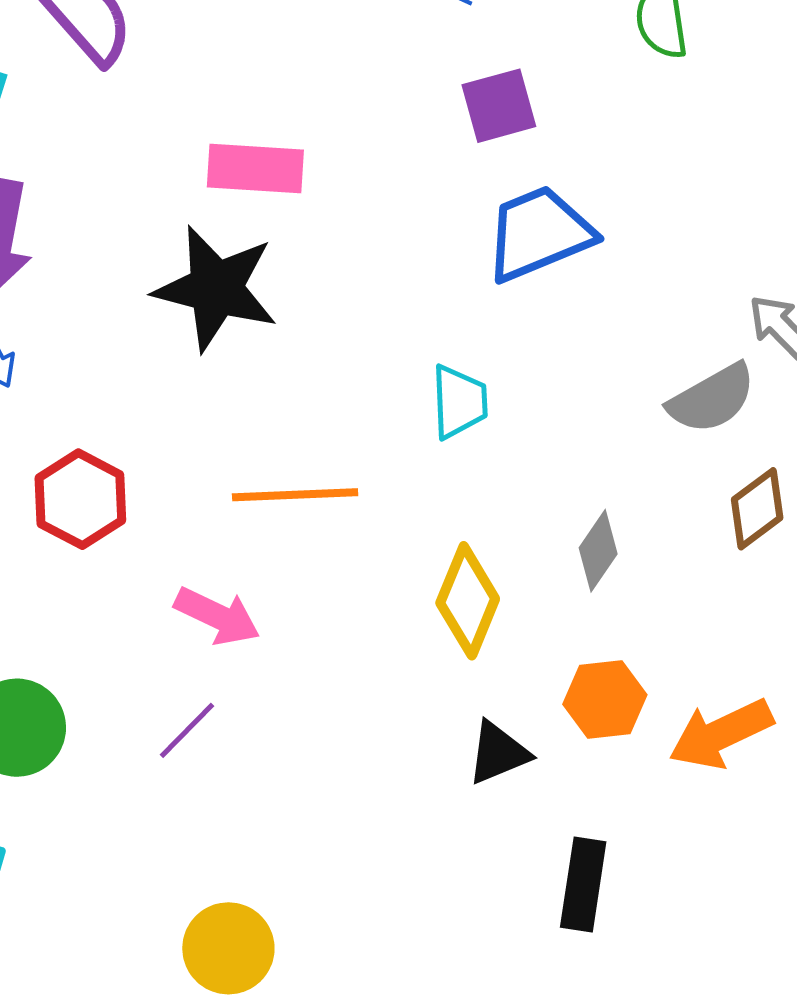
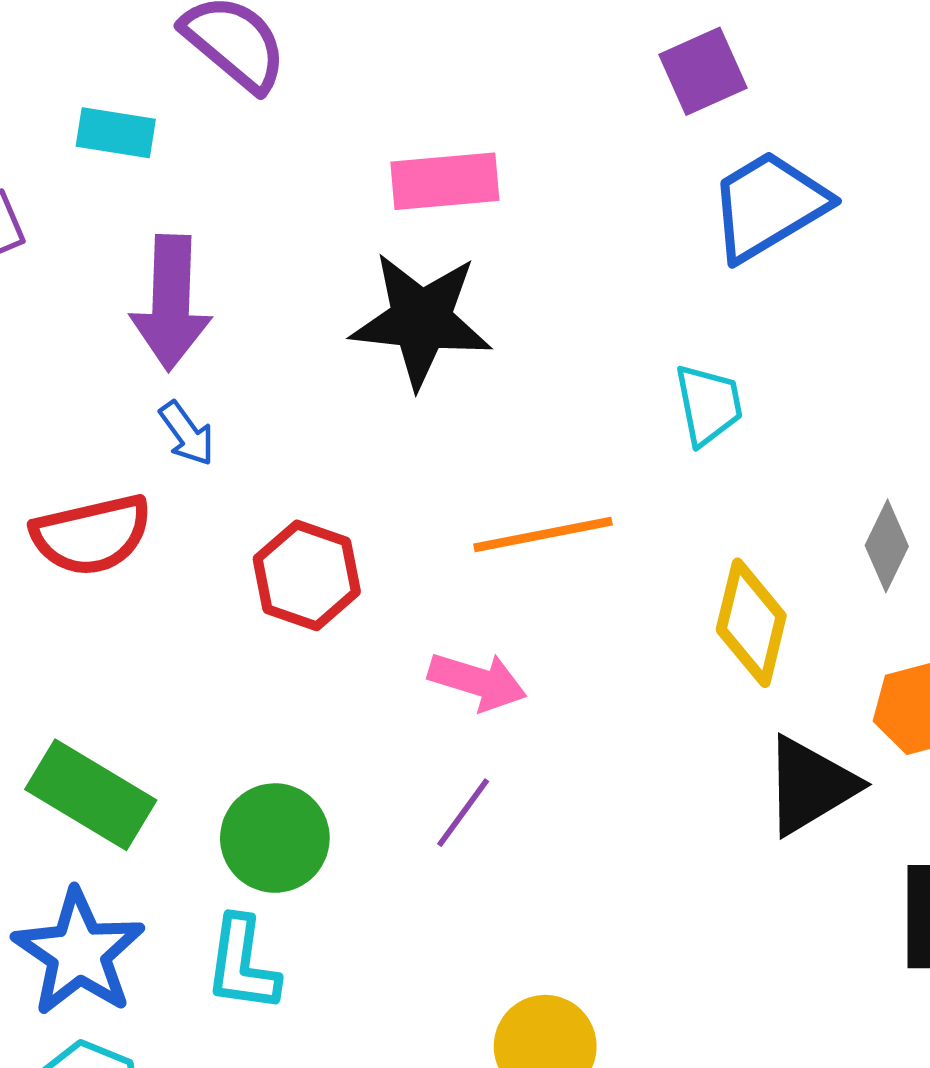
black triangle: (498, 753) -> (810, 786), size x1.4

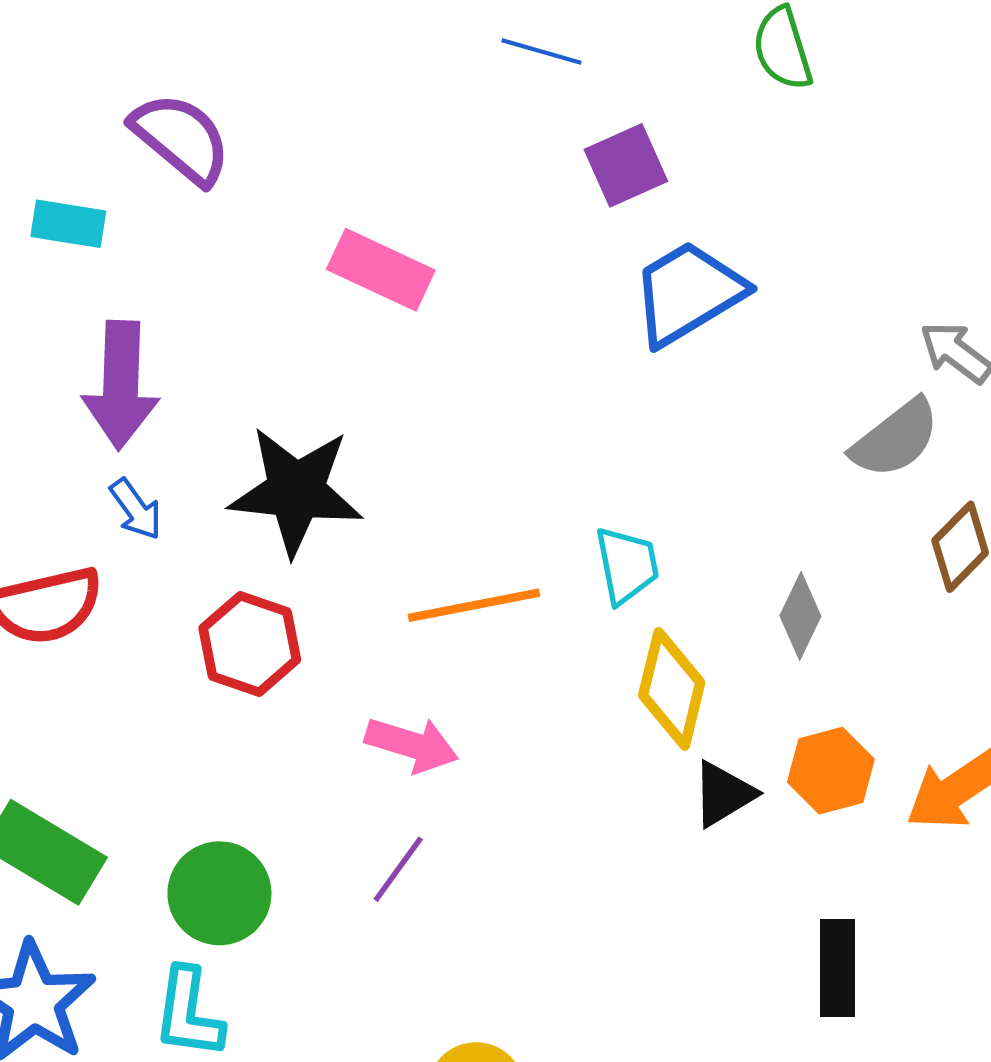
pink rectangle: (445, 181) -> (381, 270), turned 30
black star: (421, 320) -> (296, 491), moved
cyan trapezoid: (709, 405) -> (627, 565), moved
black triangle: (810, 786) -> (723, 794), moved, size x0.7

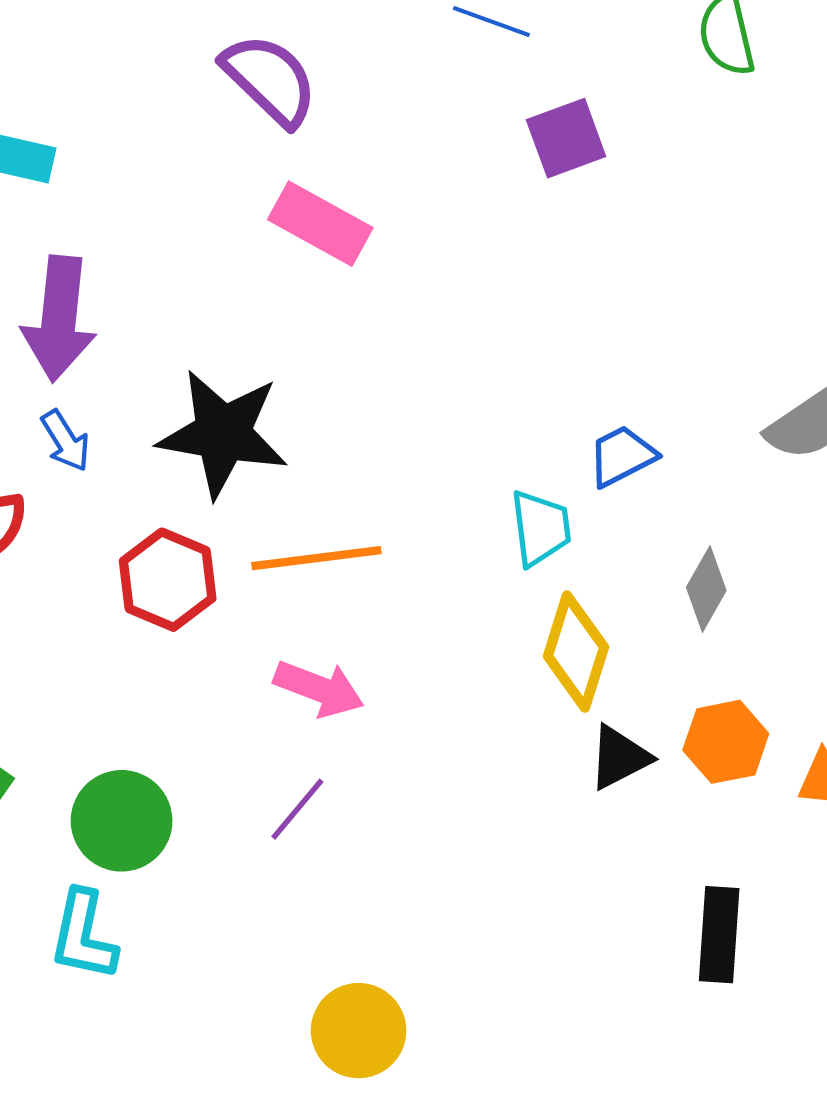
purple semicircle: (181, 138) -> (270, 80), moved
blue trapezoid: (688, 293) -> (622, 456), moved, size x0.6
orange line: (474, 605) -> (316, 558), moved

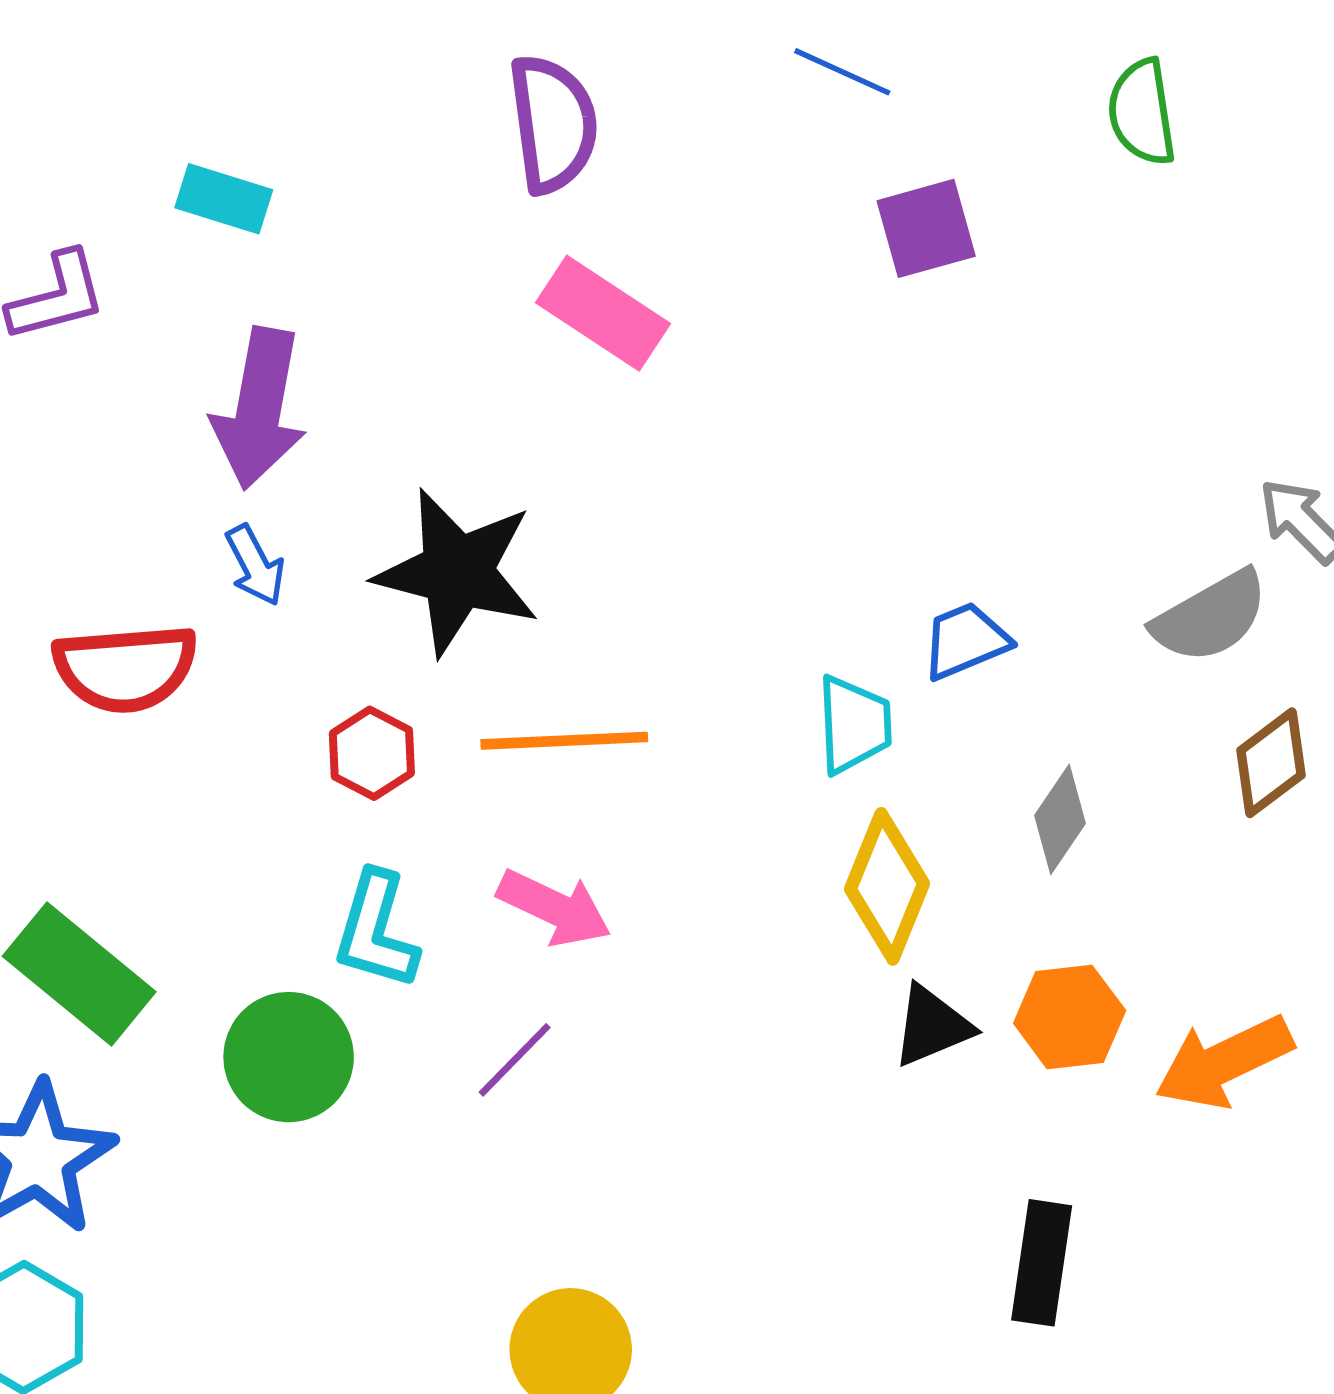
purple semicircle: (270, 80) -> (553, 124), turned 34
red hexagon: (168, 580) -> (372, 753), size x0.7
cyan L-shape: (83, 935) -> (376, 930), moved

